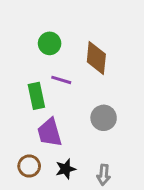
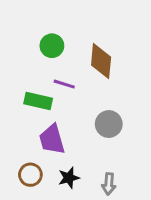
green rectangle: (36, 96) -> (38, 101), turned -65

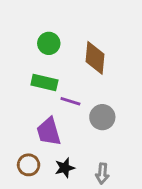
purple line: (64, 84) -> (70, 101), moved
green rectangle: (38, 101) -> (44, 82), moved

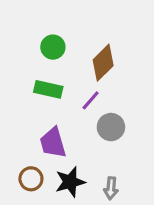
brown diamond: (95, 58) -> (103, 63), turned 40
purple line: (70, 101) -> (91, 100), moved, turned -66
black star: (65, 168) -> (70, 182), size x1.4

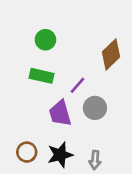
brown diamond: (103, 63) -> (111, 54), moved
purple trapezoid: (53, 143) -> (60, 113), moved

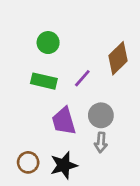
purple line: (78, 85) -> (82, 78), moved
gray arrow: (95, 160) -> (101, 142), moved

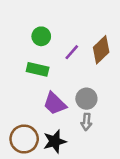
purple line: (82, 78) -> (72, 52), moved
purple trapezoid: (64, 121) -> (55, 104), turned -30
brown circle: (28, 162) -> (24, 139), size x1.5

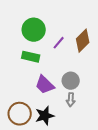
green circle: (41, 36) -> (34, 30), size x1.5

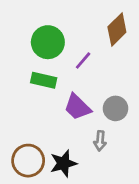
brown diamond: (83, 41) -> (117, 29), moved
gray circle: (71, 81) -> (116, 108), moved
purple trapezoid: (45, 85) -> (77, 107), moved

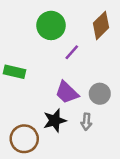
green circle: (48, 42) -> (51, 25), moved
green rectangle: (44, 80) -> (14, 72), moved
black star: (63, 163) -> (55, 121), moved

